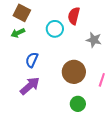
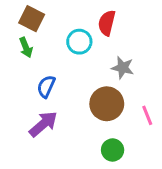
green arrow: (18, 33) -> (26, 47), turned -88
gray star: (94, 40) -> (123, 68), moved
pink line: (102, 80) -> (147, 115), turned -40

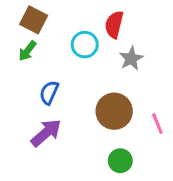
green arrow: (26, 47) -> (27, 51), turned 60
gray star: (123, 68) -> (131, 59), moved, turned 30

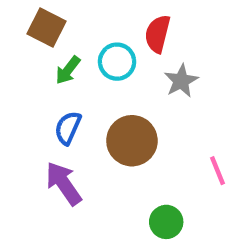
green arrow: (27, 51) -> (68, 70), moved
brown circle: (114, 111) -> (132, 141), moved
purple arrow: (46, 133) -> (64, 183), turned -84

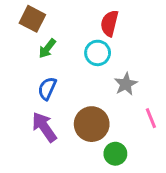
cyan circle: (117, 62) -> (98, 53), moved
gray star: (181, 81) -> (126, 84), moved
brown circle: (132, 141) -> (92, 124), moved

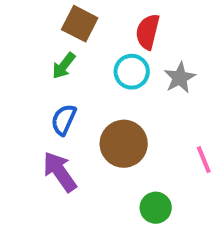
brown square: (32, 19) -> (80, 24), moved
gray star: (126, 84) -> (180, 78), moved
brown circle: (92, 124) -> (124, 144), moved

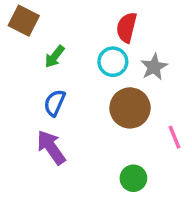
brown square: (80, 24) -> (24, 21), moved
brown circle: (124, 144) -> (130, 108), moved

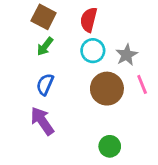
brown square: (24, 21) -> (44, 17), moved
red semicircle: (127, 27) -> (89, 20), moved
pink line: (175, 137) -> (142, 84), moved

